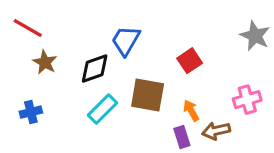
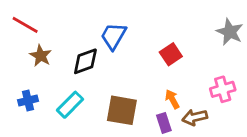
brown square: (148, 95) -> (122, 110), moved
cyan rectangle: (102, 109) -> (70, 105), moved

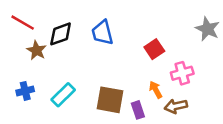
blue trapezoid: (113, 36) -> (102, 33), turned -44
black diamond: (85, 61) -> (61, 34), moved
pink cross: (223, 89) -> (182, 73), moved
purple rectangle: (164, 123) -> (138, 110), moved

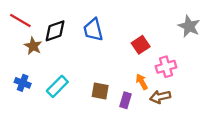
blue cross: (25, 91) -> (23, 83), turned 35
brown square: (110, 100) -> (100, 91), size x0.7
purple rectangle: (138, 110) -> (126, 100), turned 35

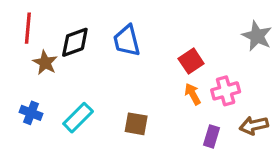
red line: (20, 20) -> (28, 28), turned 65
orange arrow: (142, 82) -> (193, 94), moved
brown arrow: (160, 97) -> (254, 125), moved
purple rectangle: (126, 100) -> (211, 136), moved

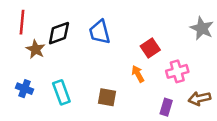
orange arrow: (193, 94) -> (138, 74), moved
cyan rectangle: (78, 118) -> (61, 92), turned -65

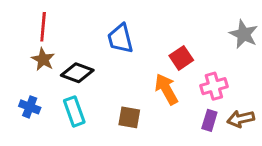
red line: (22, 22) -> (43, 27), moved
black diamond: (59, 33) -> (77, 73), moved, turned 40
orange arrow: (138, 74) -> (166, 89), size x1.5
purple rectangle: (166, 107) -> (209, 120), moved

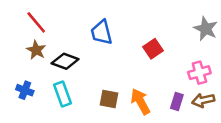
red line: (43, 27) -> (36, 22), turned -45
pink cross: (214, 86) -> (199, 73), moved
orange arrow: (166, 89) -> (140, 102), moved

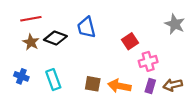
red line: (36, 22) -> (31, 19), turned -60
black diamond: (65, 61) -> (55, 38), moved
pink cross: (199, 73) -> (148, 61), moved
orange arrow: (140, 102) -> (119, 86), turned -50

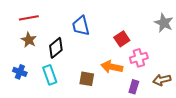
black diamond: (55, 38) -> (56, 48), moved, turned -60
orange arrow: (119, 86) -> (112, 67), moved
purple rectangle: (150, 86) -> (134, 87), moved

